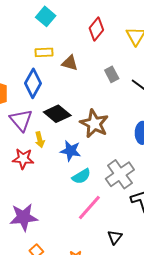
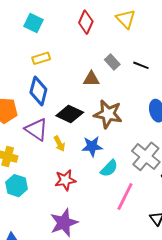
brown triangle: (70, 63) -> (91, 79), moved
red star: (23, 159) -> (65, 180), moved

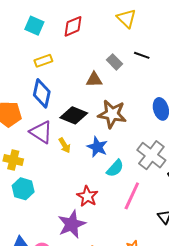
red diamond: (86, 22) -> (73, 26), moved, turned 45
black line: (141, 65) -> (142, 55), moved
blue star: (92, 146) -> (97, 147), turned 30
red star: (65, 180) -> (87, 196), moved, turned -30

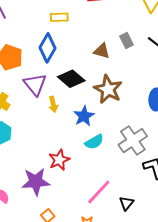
pink line: (132, 196) -> (99, 192), moved

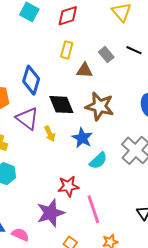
yellow rectangle: (59, 17) -> (67, 50), moved, turned -60
black diamond: (71, 79) -> (61, 105), turned 40
red star: (59, 160) -> (68, 186), turned 30
pink line: (99, 192) -> (93, 209), moved, turned -48

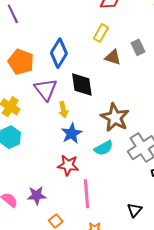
brown star: (100, 106) -> (115, 117), moved
blue star: (82, 138) -> (72, 133), moved
purple star: (51, 213) -> (37, 195), moved, size x0.7

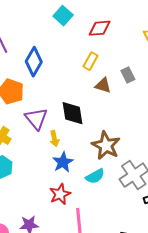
blue diamond: (59, 53) -> (34, 62), moved
red star: (68, 165) -> (60, 194), turned -30

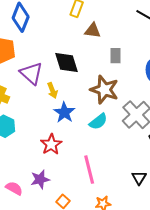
gray rectangle: (128, 75) -> (116, 56), moved, turned 35
red star: (60, 194) -> (51, 144), moved

